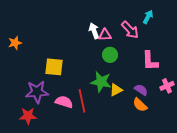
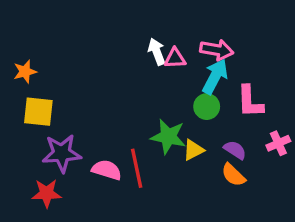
cyan arrow: (148, 17) -> (215, 77), moved, size x1.5
pink arrow: (130, 30) -> (217, 50), turned -36
green circle: (110, 55) -> (207, 107), moved
yellow square: (54, 67) -> (38, 112), moved

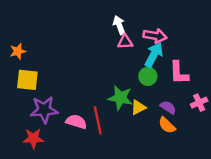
white arrow: (157, 52) -> (119, 25), moved

